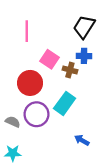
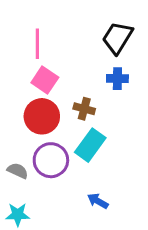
pink square: (49, 59) -> (45, 80), moved
brown cross: (70, 70) -> (84, 109), moved
blue arrow: (82, 140) -> (98, 201), moved

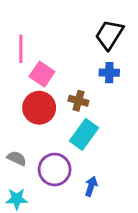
pink line: (37, 44) -> (21, 49), moved
purple circle: (51, 160) -> (55, 169), moved
blue arrow: (98, 201) -> (91, 186), turned 78

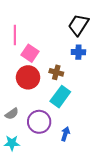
gray semicircle: (17, 158) -> (12, 114), turned 120

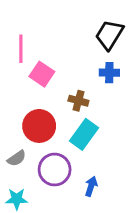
red circle: (28, 77) -> (39, 126), moved

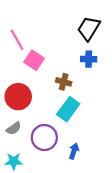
pink line: (21, 49) -> (17, 40), turned -30
red circle: (39, 126) -> (18, 97), moved

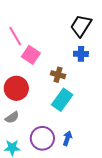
purple circle: (44, 138) -> (42, 138), moved

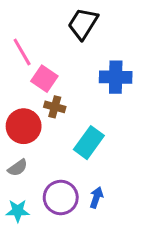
black trapezoid: (81, 26) -> (83, 24), moved
blue cross: (81, 54) -> (116, 77), size x1.5
brown cross: (58, 75) -> (55, 107), moved

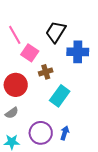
black trapezoid: (83, 24) -> (56, 32), moved
brown cross: (55, 107) -> (46, 72), moved, turned -32

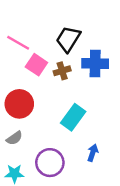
pink line: (15, 35) -> (18, 43), turned -30
brown cross: (46, 72) -> (62, 71), moved
blue arrow: (65, 133) -> (93, 153), moved

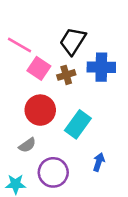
red circle: (19, 104) -> (40, 110), moved
gray semicircle: (14, 138) -> (27, 145), moved

